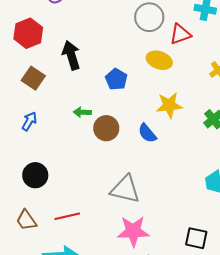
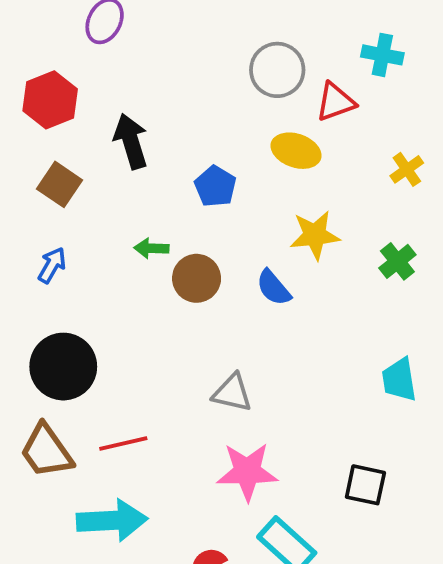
black circle: (35, 175) -> (63, 367), size x1.4
gray triangle: (125, 189) -> (232, 393), size x0.7
brown trapezoid: (26, 220) -> (46, 451), size x1.4

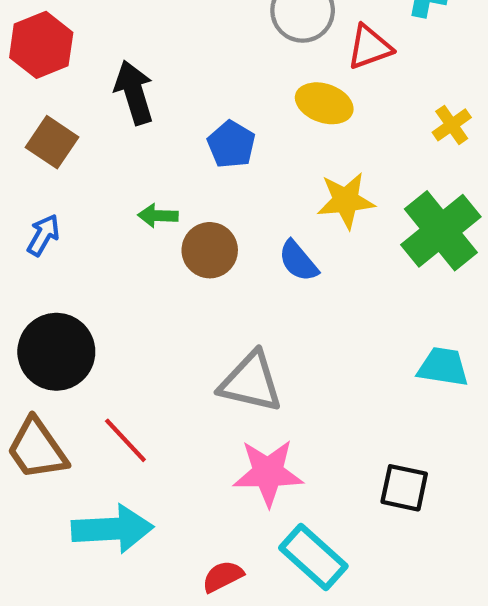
green cross: (397, 261) -> (441, 231), size x1.8
cyan trapezoid: (399, 380) -> (443, 367), turned 108
gray triangle: (232, 393) -> (251, 382), size x1.4
red line: (123, 443) -> (125, 440), turned 60

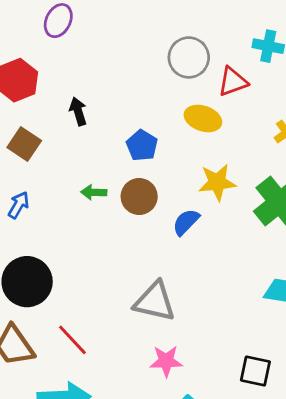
black arrow: (134, 92) -> (78, 111), size x0.7
brown circle: (210, 250) -> (139, 197), moved
blue semicircle: (298, 261) -> (186, 222), turned 84
pink star: (268, 473) -> (166, 361), size x0.7

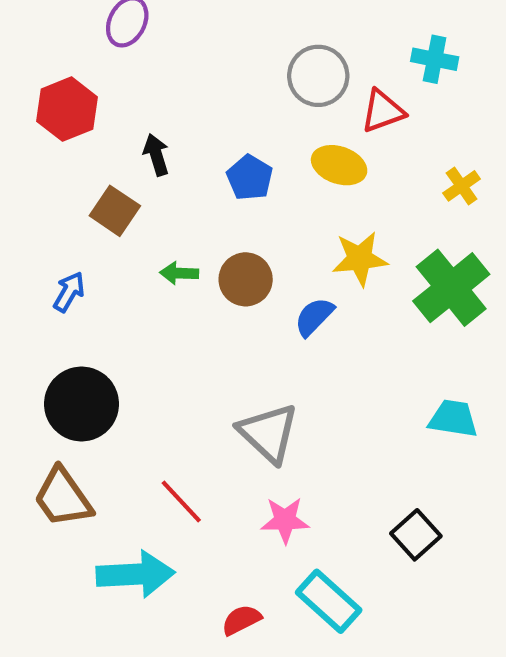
brown square: (24, 144) -> (115, 211), moved
blue pentagon: (142, 145) -> (250, 178), moved
gray triangle: (155, 301) -> (268, 433), turned 30
red line: (72, 340) -> (181, 502), moved
black square: (255, 371) -> (416, 535), turned 36

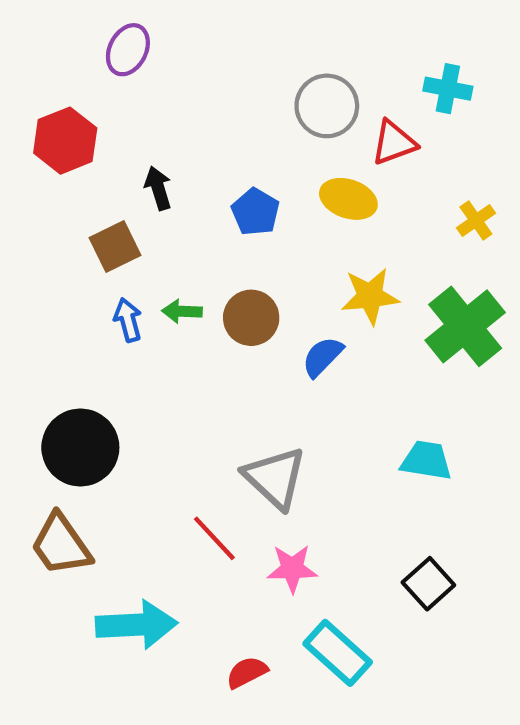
brown square: (115, 211) -> (115, 246), turned 30
blue arrow: (69, 292) -> (128, 320), moved, turned -45
cyan trapezoid: (453, 419) -> (426, 460), moved
red line: (181, 502) -> (214, 538), moved

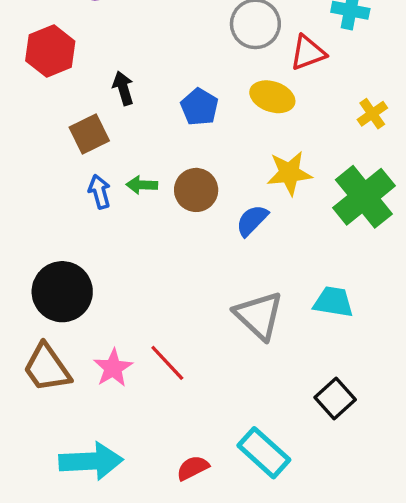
gray triangle: (275, 478) -> (259, 315), moved
pink star: (292, 569) -> (113, 368), moved, turned -30
cyan arrow: (137, 625) -> (91, 461), moved

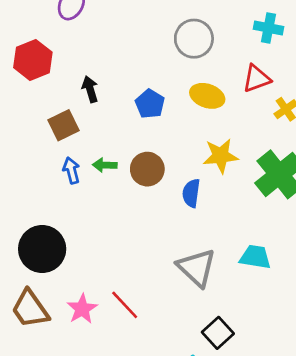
red triangle: (308, 53) -> (256, 79), moved
blue semicircle: (252, 220) -> (191, 193), turned -36
black square: (335, 398) -> (218, 333), moved

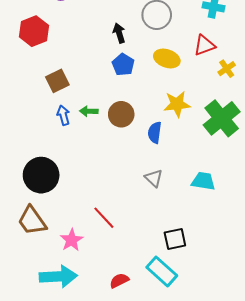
black arrow: (90, 89) -> (119, 33), moved
gray triangle: (197, 268) -> (154, 178), moved, size x0.6
pink star: (82, 309) -> (72, 240), moved
black square: (218, 333) -> (175, 239), turned 30

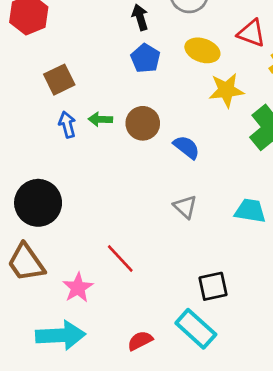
red triangle: (204, 45) -> (251, 33), turned 40
yellow star: (177, 104) -> (226, 90), moved
blue semicircle: (155, 133) -> (187, 147), turned 120

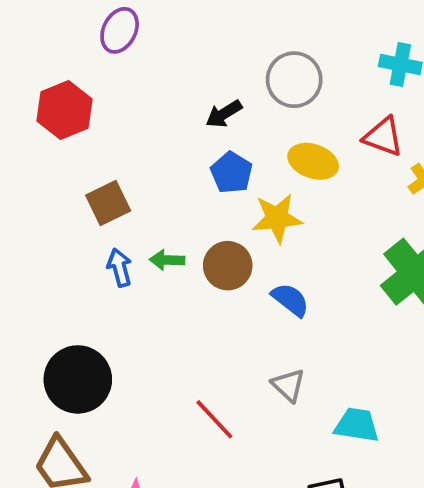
black arrow: (140, 17) -> (224, 114), turned -105
yellow star: (226, 90) -> (277, 218), moved
cyan trapezoid: (250, 211) -> (357, 425), moved
red line: (120, 258) -> (214, 419), moved

